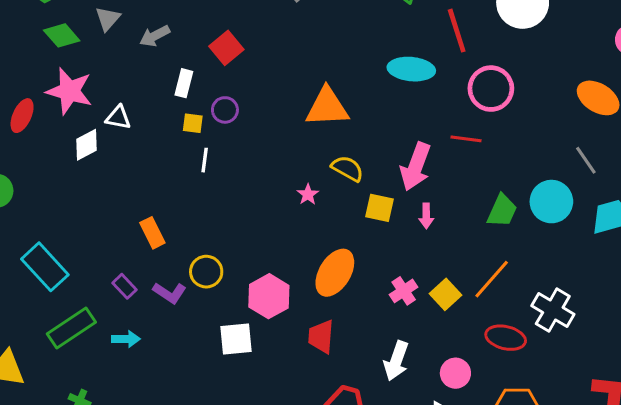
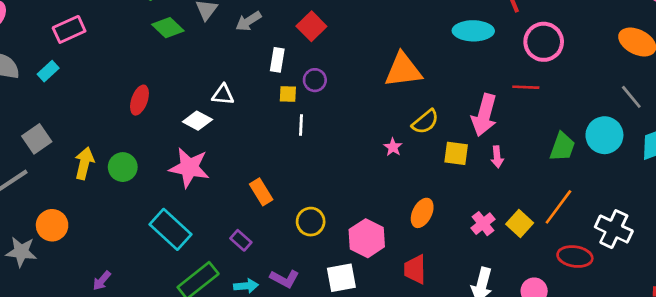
pink star: (69, 91) -> (189, 168), moved
white diamond: (86, 145) -> (197, 121), turned 60
yellow semicircle: (347, 168) -> (425, 122), turned 116
orange ellipse: (335, 273) -> (422, 213), size x0.7
purple L-shape: (170, 293) -> (285, 279), moved

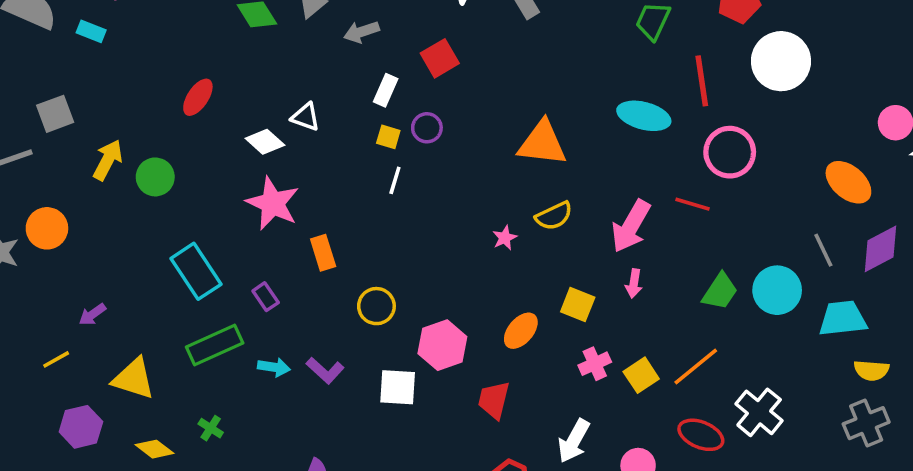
cyan rectangle: (48, 71) -> (91, 31), turned 50
yellow square: (456, 153) -> (578, 304), moved
pink star: (189, 168) -> (273, 203), moved
purple rectangle: (241, 240) -> (266, 297), moved

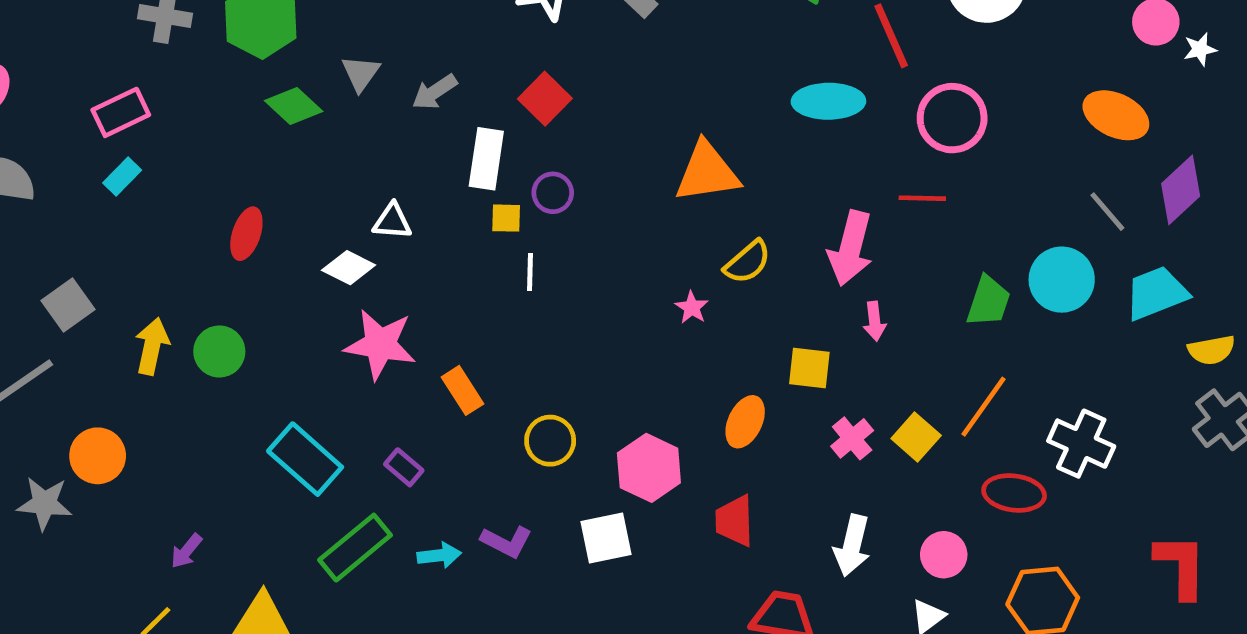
cyan rectangle: (91, 31) -> (122, 176), moved, turned -52
white rectangle: (386, 90) -> (486, 159), size x1.4

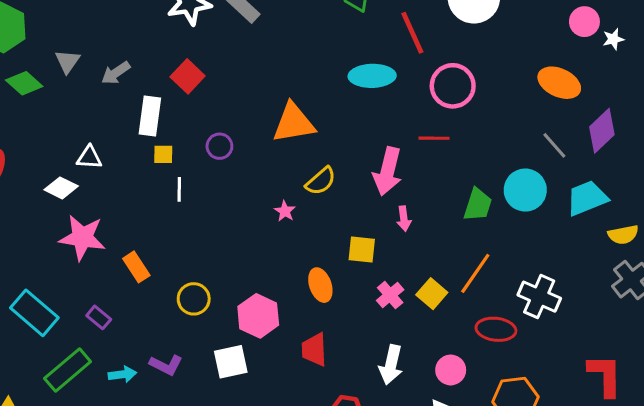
purple circle: (553, 193) -> (219, 146), moved
orange ellipse: (745, 422) -> (320, 285), turned -44

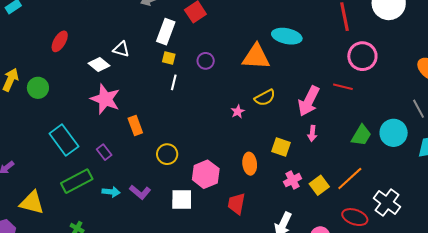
cyan ellipse: (372, 76) -> (287, 36), moved

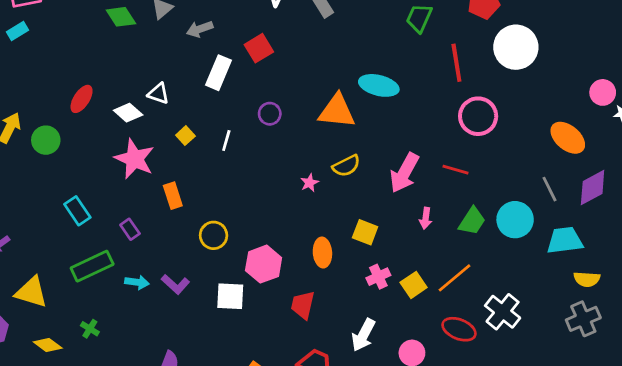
red ellipse: (60, 41) -> (82, 99), moved
yellow square: (169, 58) -> (185, 136), moved, turned 32
red line: (343, 87) -> (456, 170), moved
pink arrow: (312, 133) -> (426, 218), moved
cyan rectangle: (64, 140) -> (77, 211), size x0.7

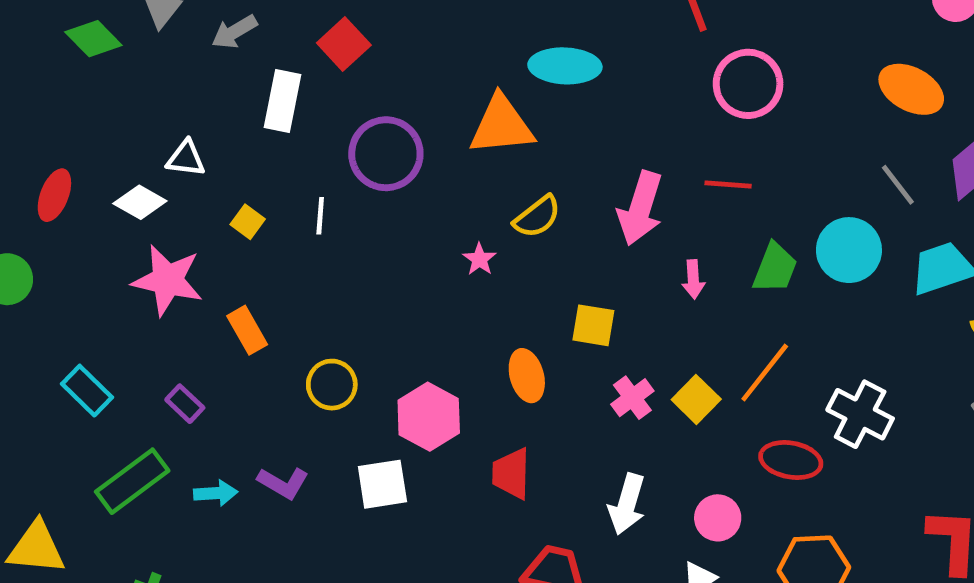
purple circle: (270, 114) -> (386, 154), size x1.8

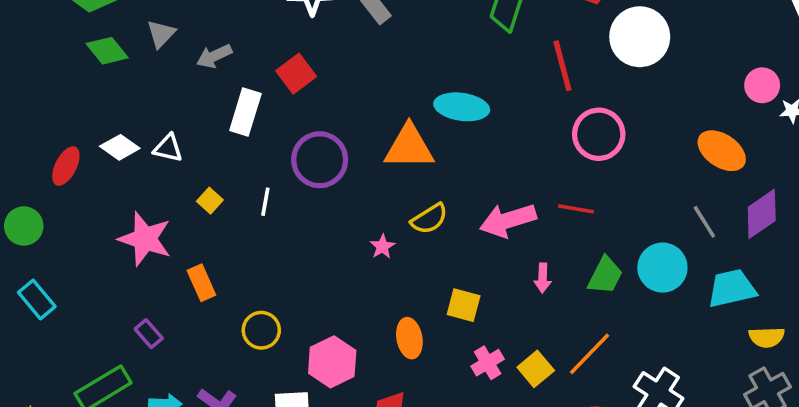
white diamond: (140, 202) -> (120, 147), moved
pink arrow: (640, 208) -> (508, 220), turned 50
cyan rectangle: (87, 391) -> (37, 299), moved

